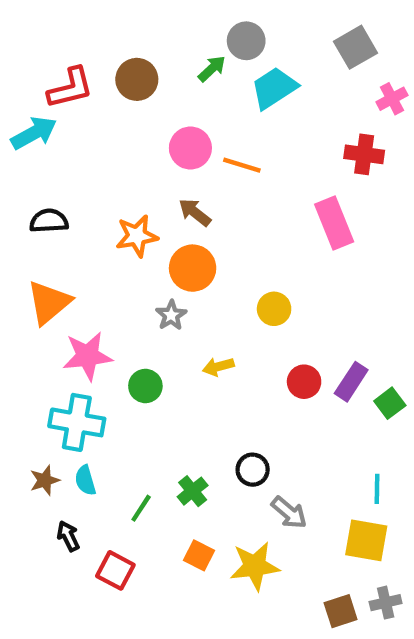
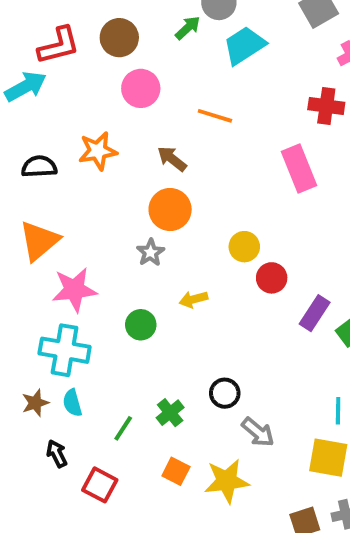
pink circle: (190, 148) -> (141, 88), moved
orange star: (137, 236) -> (98, 151), moved
red circle: (304, 382) -> (272, 278), moved
green circle: (145, 386) -> (141, 325), moved

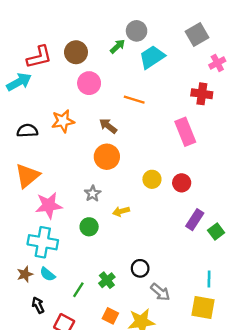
gray star: (151, 252) -> (93, 194), moved
red circle: (272, 278) -> (182, 183), moved
cyan semicircle: (72, 403) -> (47, 274), turned -35

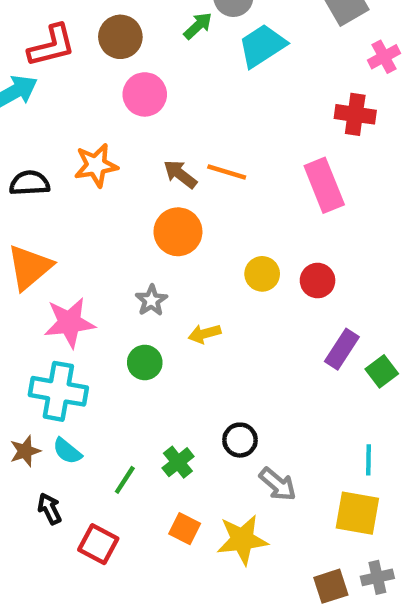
orange line: (134, 100) -> (227, 172), moved

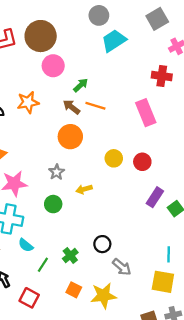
green arrow: (198, 26) -> (81, 85), moved
brown circle: (120, 37) -> (41, 36), size x1.4
cyan semicircle: (67, 451) -> (26, 245), moved

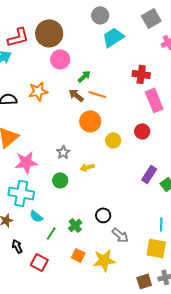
red cross: (162, 76) -> (141, 74), moved
pink rectangle: (146, 113) -> (154, 100), moved
orange circle: (70, 137) -> (90, 121), moved
red circle: (142, 162) -> (142, 131), moved

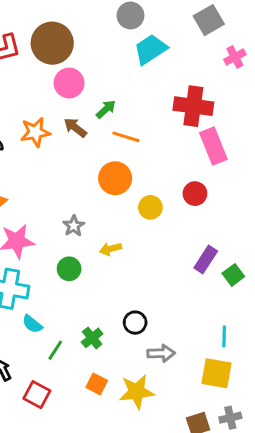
red cross: (141, 74) -> (193, 106), size x1.4
brown arrow: (76, 95) -> (75, 128), moved
gray arrow: (120, 235) -> (161, 353), turned -42

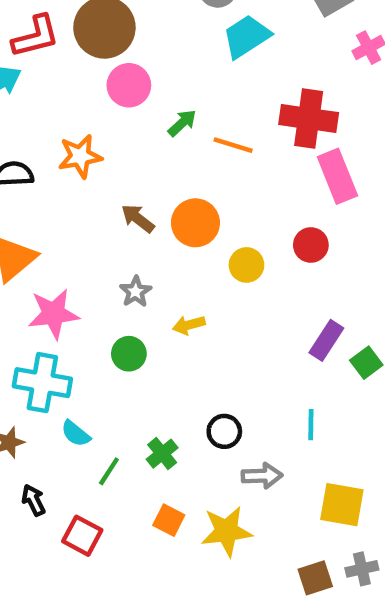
brown arrow: (75, 128) -> (138, 218), moved
orange line: (126, 137) -> (233, 145), moved
cyan line: (224, 336) -> (311, 425), moved

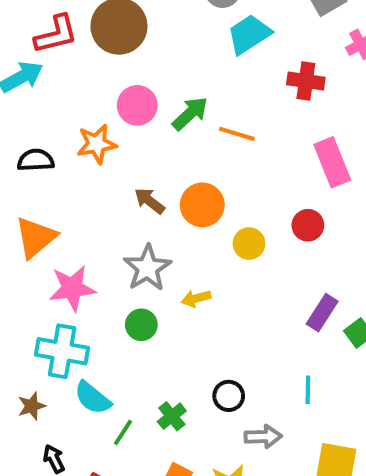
pink circle: (129, 85) -> (137, 105), moved
red cross: (309, 119) -> (306, 81), moved, size x0.7
green arrow: (182, 123) -> (190, 114), size x1.4
gray star: (136, 292) -> (147, 268), size x1.6
cyan semicircle: (76, 434) -> (93, 398), size x1.4

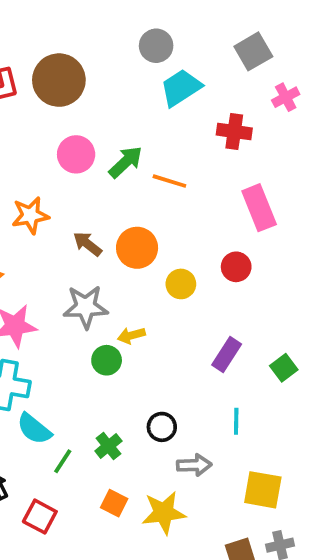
orange star: (97, 144) -> (30, 215), moved
gray star: (147, 268) -> (86, 307), turned 30
purple rectangle: (322, 313) -> (227, 355), moved
green circle: (141, 325) -> (107, 360), moved

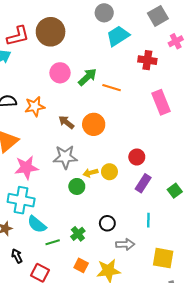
red circle: (236, 267) -> (137, 157), moved
yellow circle: (181, 284) -> (109, 172), moved
green line: (63, 461) -> (53, 242), turned 40

